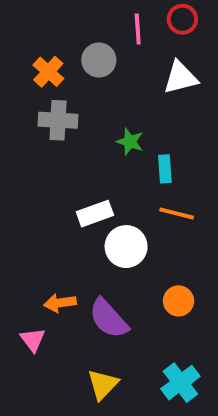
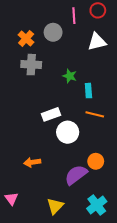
purple semicircle: (109, 318) -> (76, 175), moved, turned 95
pink triangle: (33, 340) -> (11, 199), moved

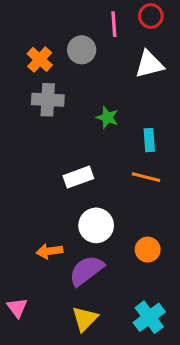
cyan rectangle: (88, 91) -> (149, 140), moved
white circle: (68, 132) -> (96, 225), moved
purple semicircle: (76, 175) -> (86, 271), moved

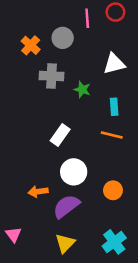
white triangle: (149, 64) -> (114, 64), moved
gray cross: (48, 100) -> (52, 76), moved
white rectangle: (78, 177) -> (60, 135), turned -35

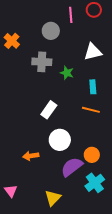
orange cross: (31, 45) -> (12, 41), moved
purple semicircle: (66, 206) -> (72, 167), moved
cyan cross: (114, 242) -> (95, 183), moved

